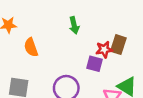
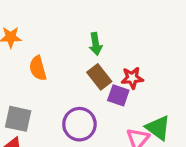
brown rectangle: (118, 45) -> (99, 77), moved, turned -60

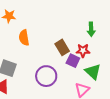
green arrow: (96, 44) -> (91, 29), moved
green triangle: (158, 128) -> (93, 72), moved

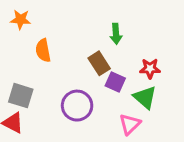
green arrow: (91, 29) -> (116, 34), moved
red star: (83, 51) -> (150, 69), moved

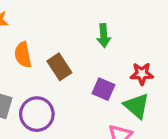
brown rectangle: (99, 63) -> (59, 67), moved
purple circle: (77, 106) -> (37, 114), moved

